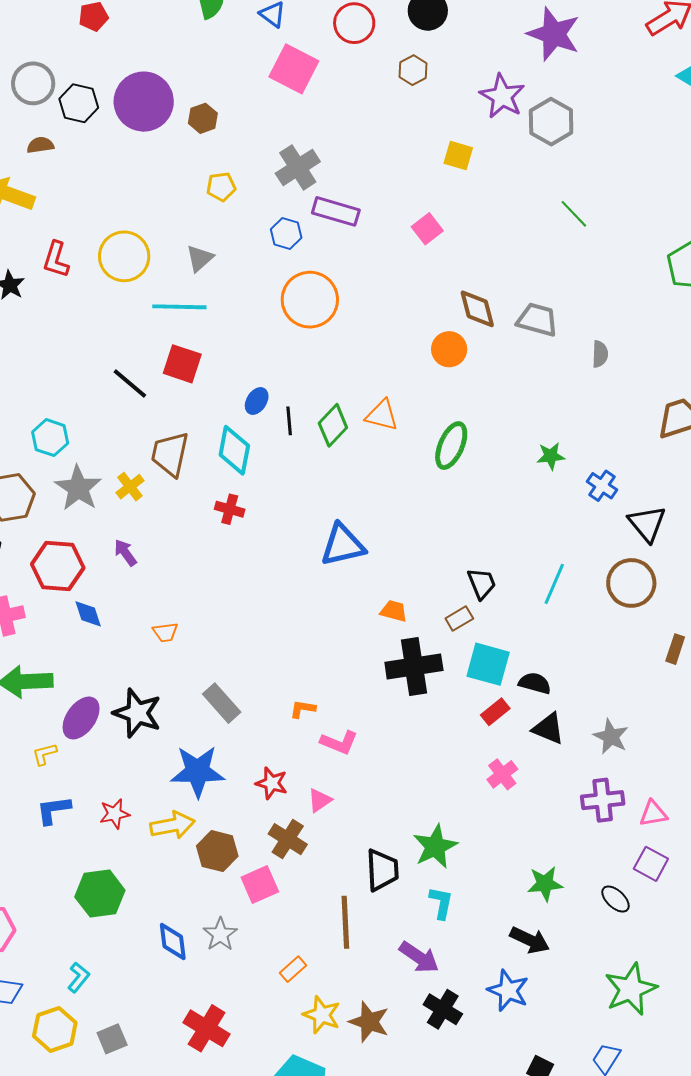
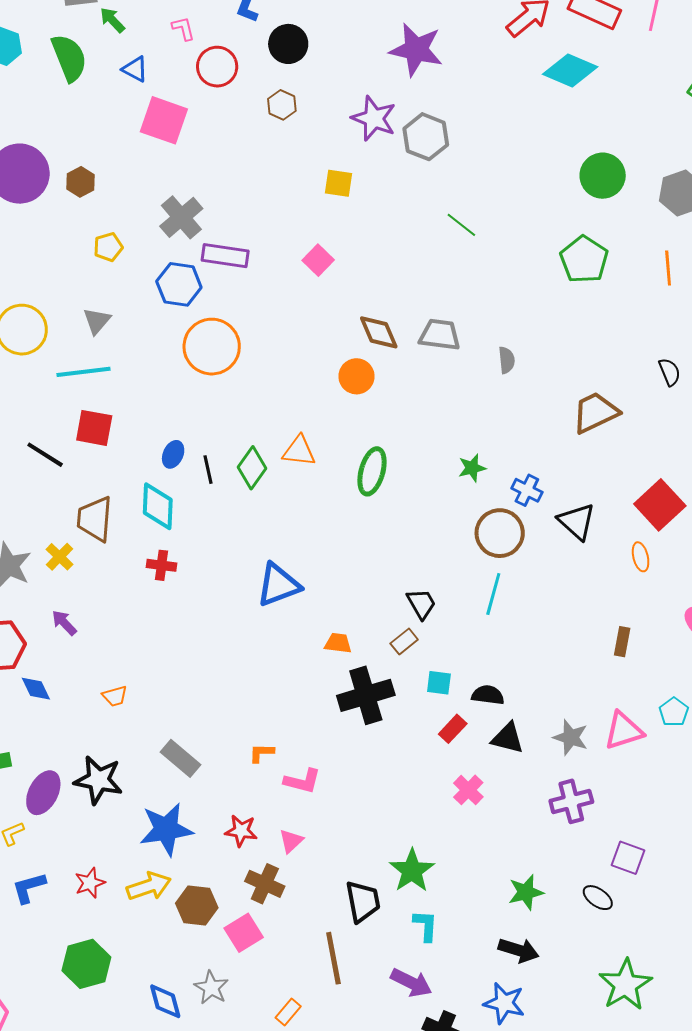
blue hexagon: (286, 233) -> (179, 284), size x1.4
brown circle: (631, 583) -> (500, 533), moved
cyan square: (488, 664) -> (439, 683), size x0.6
pink triangle: (653, 814) -> (624, 731), moved, size x1.4

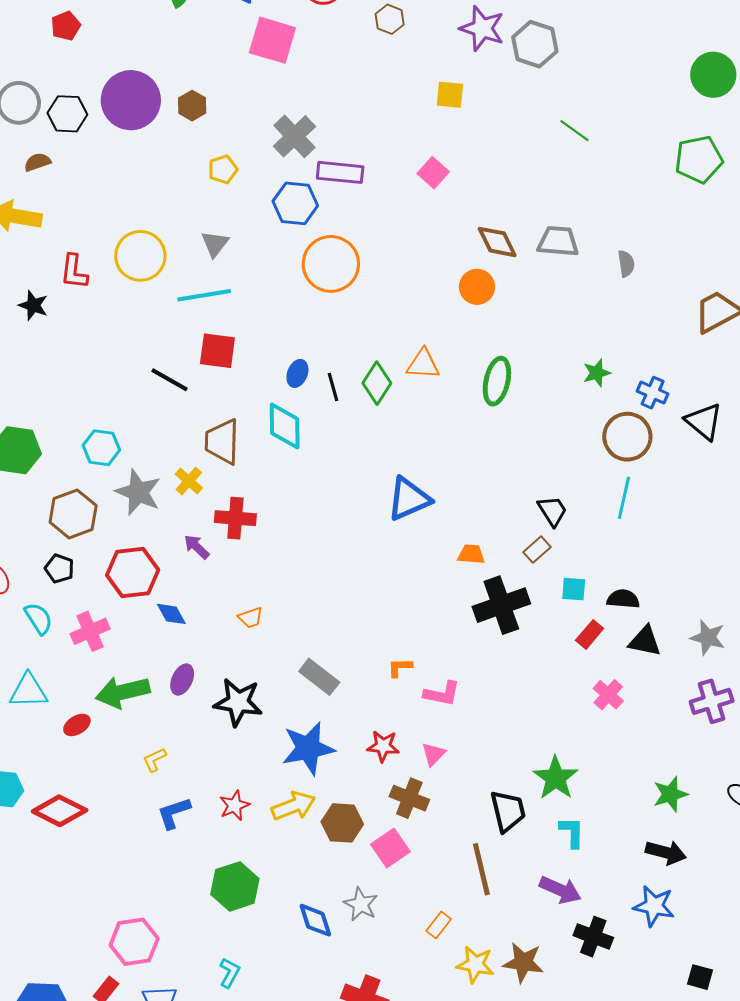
green pentagon: (584, 260) -> (699, 159), turned 30
red cross: (162, 565) -> (235, 518), moved, size x1.4
purple ellipse: (43, 793) -> (182, 680), moved, size x0.7

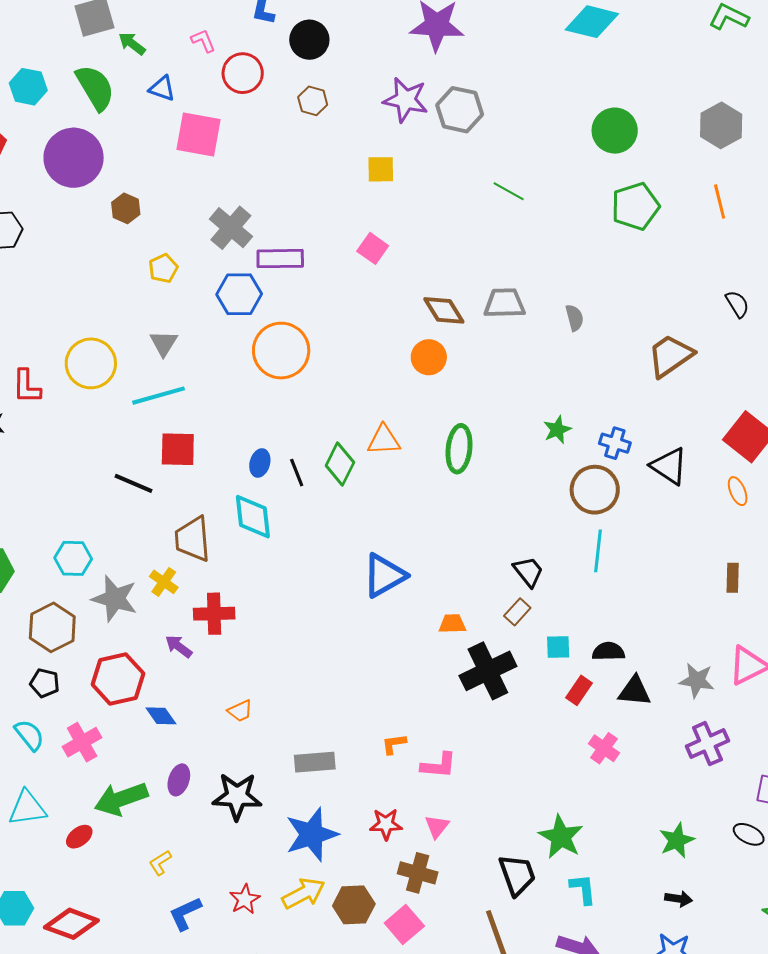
green circle: (713, 75) -> (615, 131), moved
purple circle: (131, 100) -> (74, 158), moved
gray rectangle: (319, 677) -> (315, 762), turned -36
black arrow: (666, 852) -> (679, 899), size x0.7

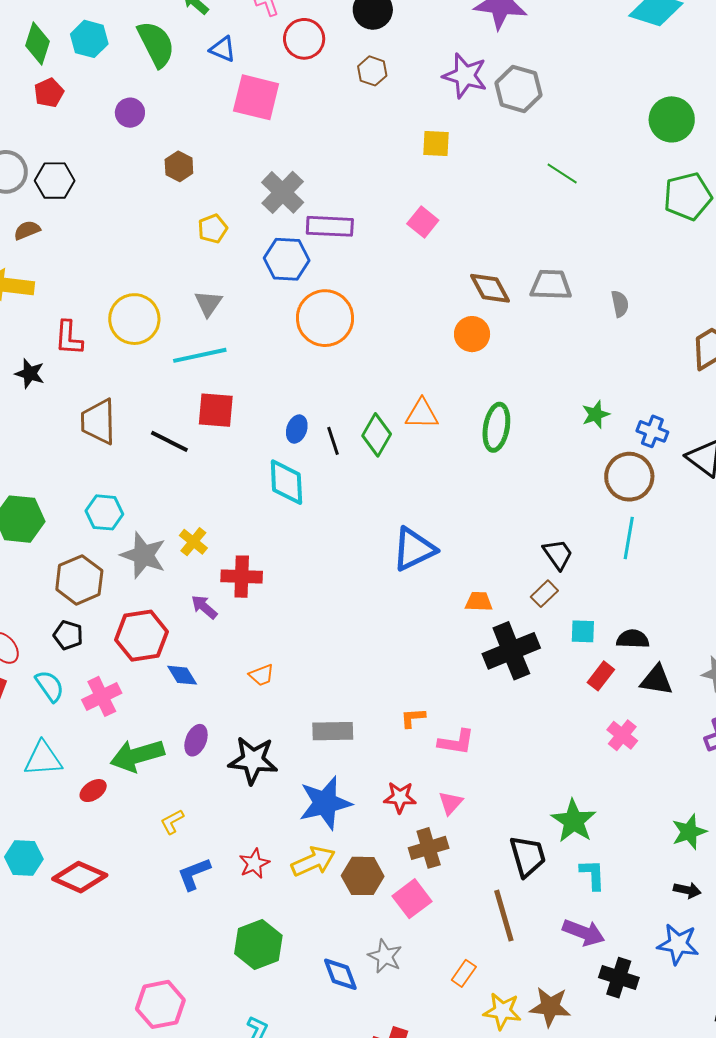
purple circle: (74, 158) -> (130, 113), size x0.5
brown trapezoid: (193, 539) -> (98, 422), moved
brown cross: (418, 873) -> (429, 848), turned -36

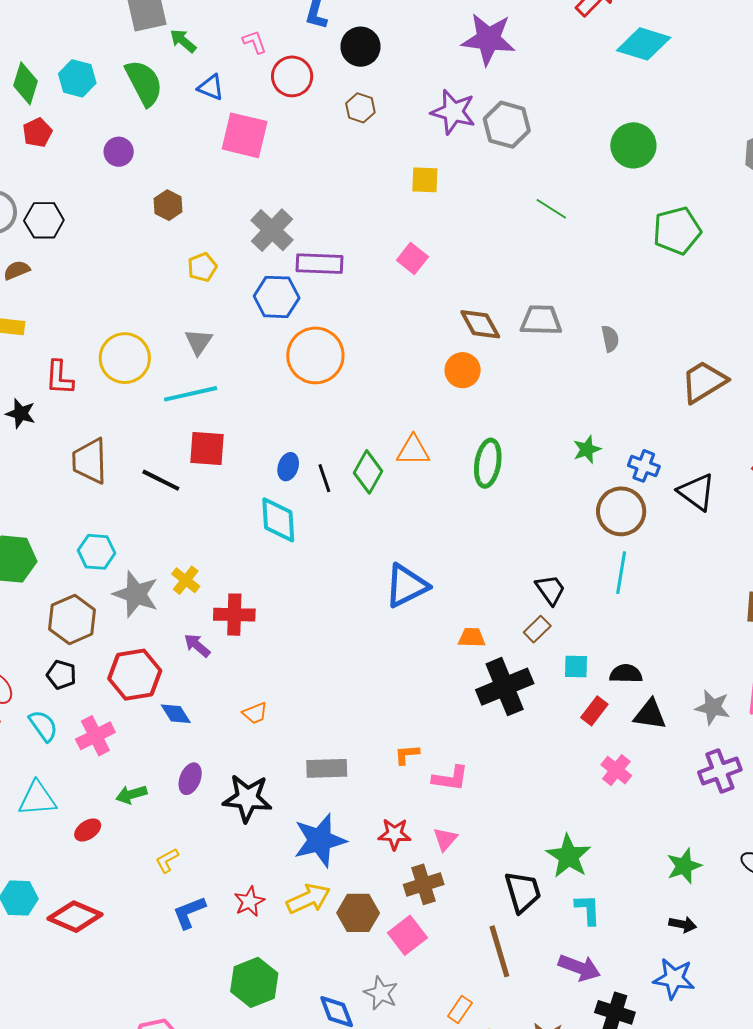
green circle: (672, 119) -> (633, 145), moved
green arrow: (137, 756) -> (131, 795), size x0.6

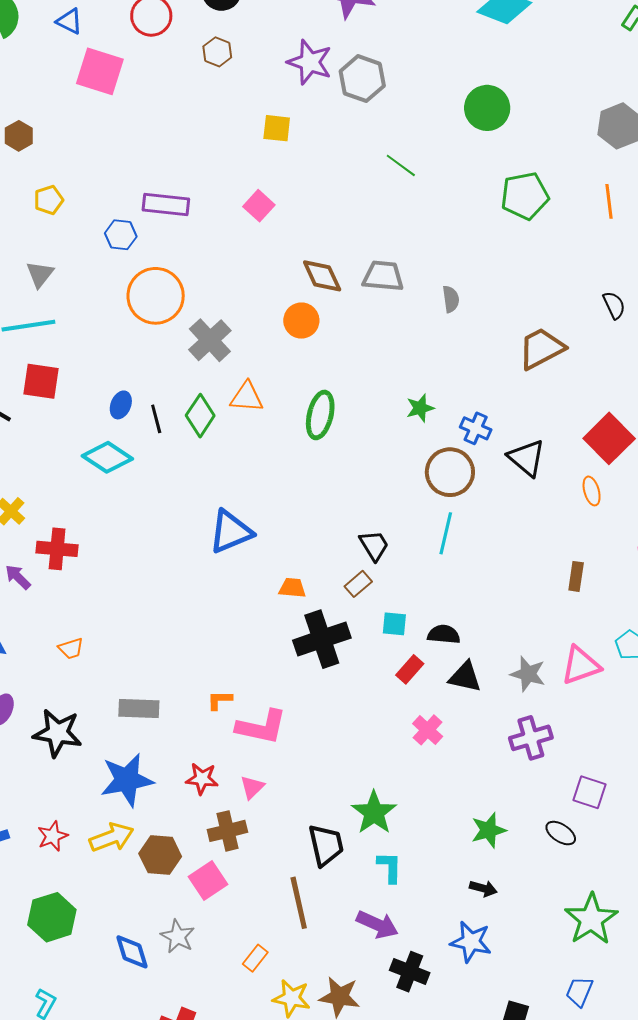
gray cross: (272, 230) -> (210, 340), moved
blue hexagon: (277, 297) -> (121, 235), size x0.7
cyan diamond: (278, 520) -> (107, 457), turned -57
pink L-shape: (450, 778) -> (261, 727), size x1.4

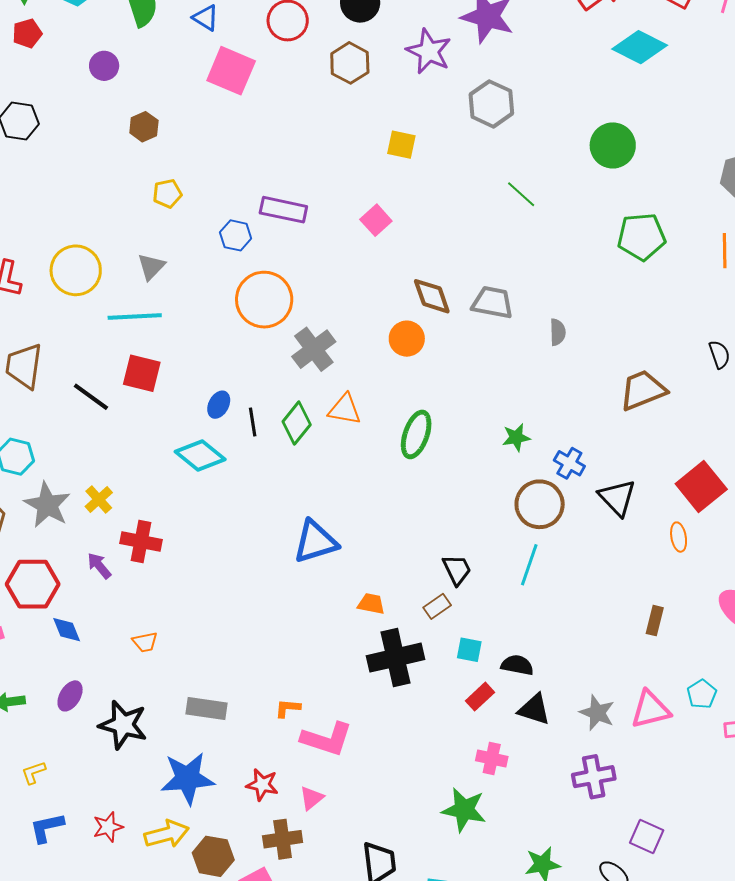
brown hexagon: (217, 52) -> (350, 63), size x1.4
purple star: (310, 62) -> (429, 51), moved
pink cross: (428, 730) -> (492, 759), turned -36
green star: (374, 813) -> (464, 810), moved, turned -30

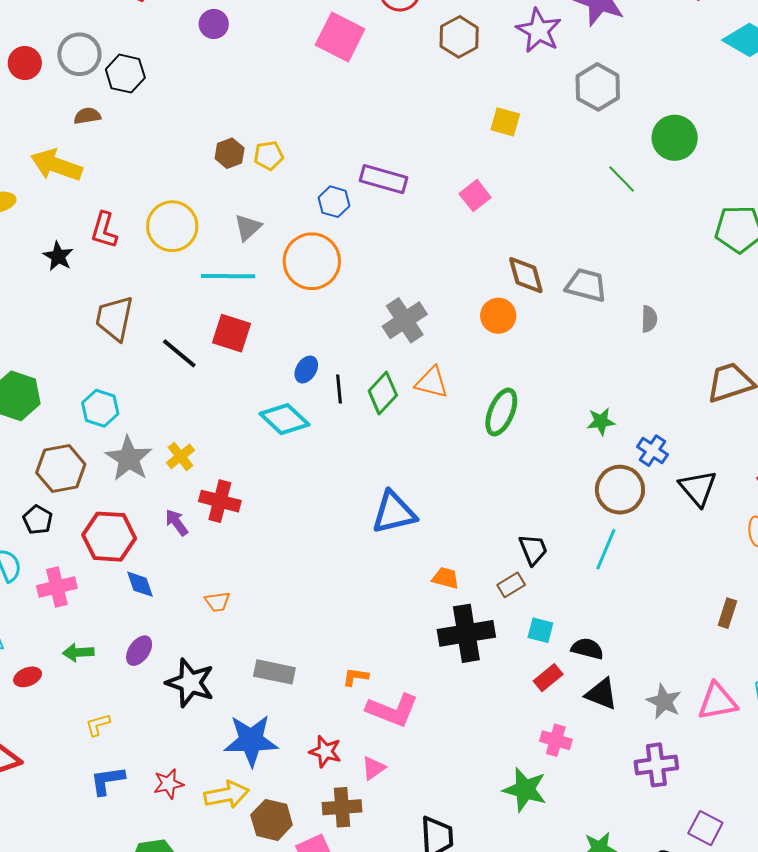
brown hexagon: (144, 127) -> (230, 153), moved
green circle: (613, 145) -> (675, 138), moved
orange circle: (264, 300) -> (312, 261), moved

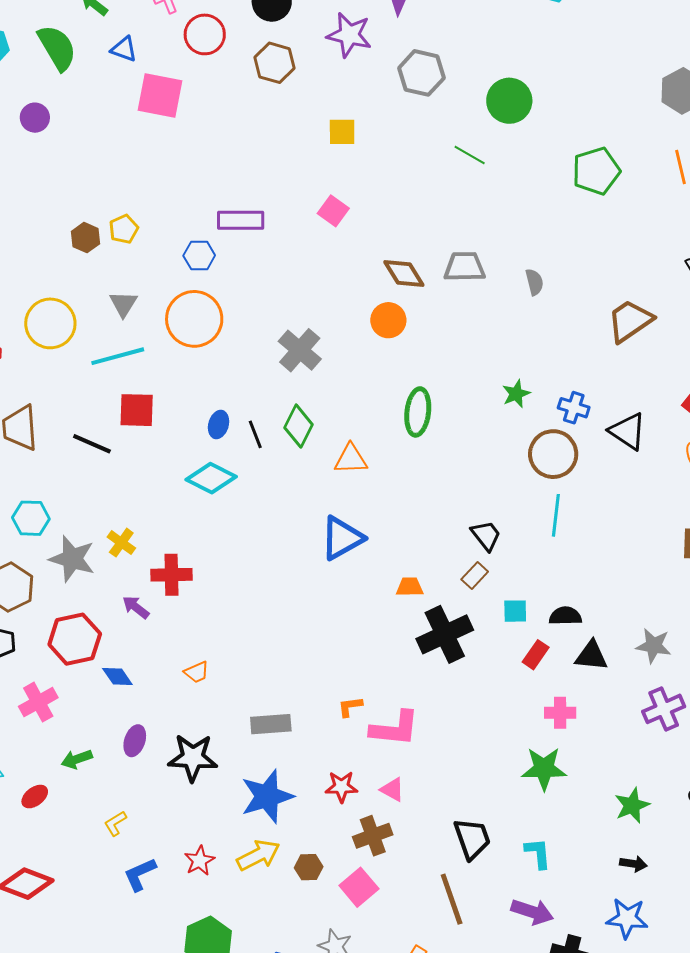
orange triangle: (432, 382) -> (351, 459), moved
pink triangle: (373, 768) -> (392, 789), turned -40
brown hexagon: (272, 820) -> (309, 867), size x0.7

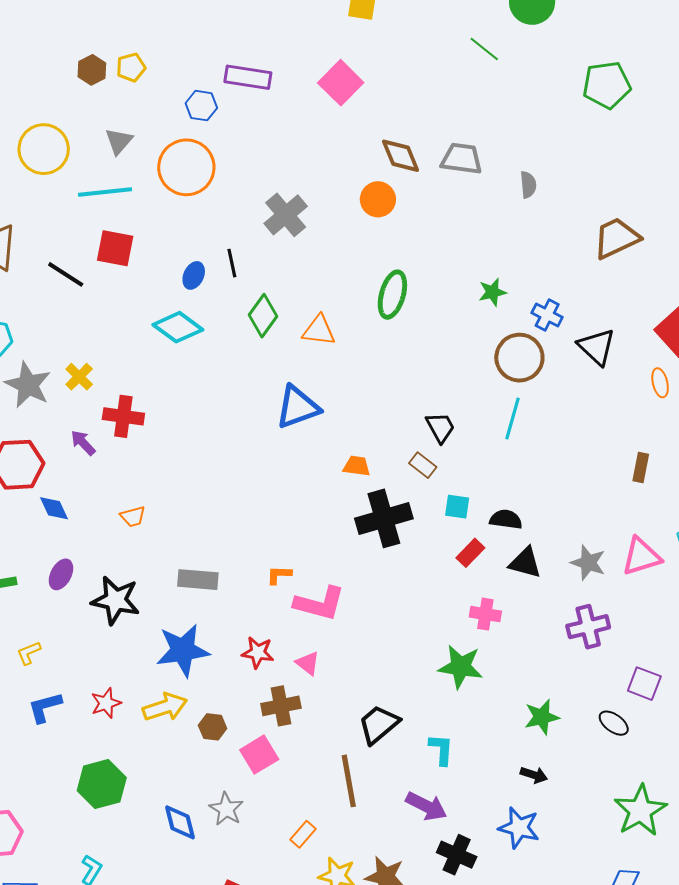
pink square: (333, 211) -> (341, 83), size x1.4
green diamond: (299, 426) -> (263, 316), moved
black line: (255, 434) -> (232, 263), moved
brown rectangle: (475, 576) -> (423, 465), turned 76
black trapezoid: (472, 839) -> (379, 724), turned -120

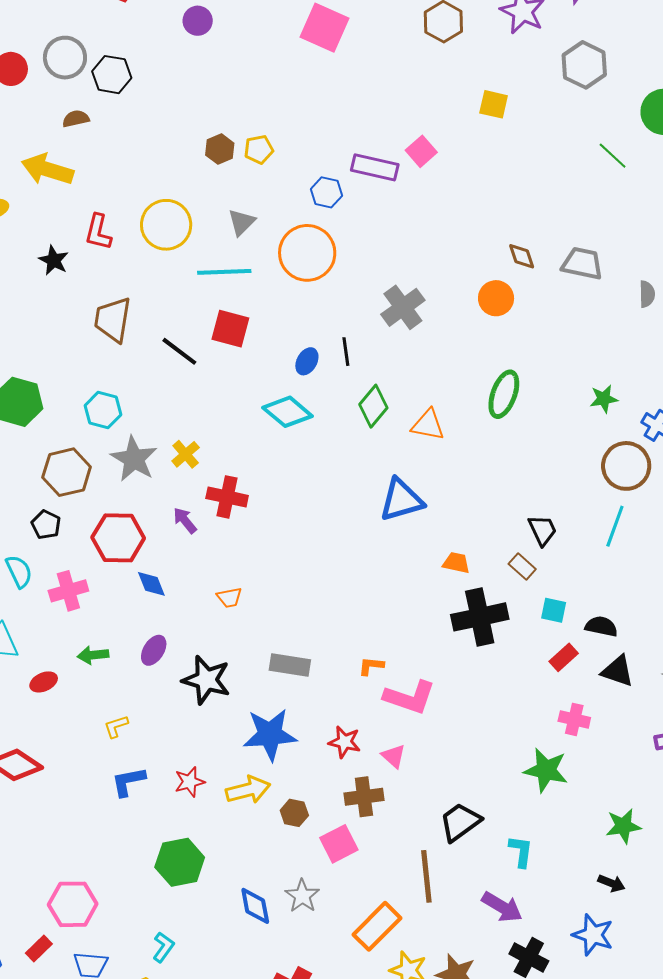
pink square: (341, 83) -> (421, 151), moved, size x0.7
brown diamond: (401, 156) -> (522, 256), size x0.7
orange rectangle: (303, 834) -> (377, 926), size x1.8

